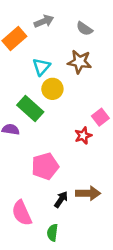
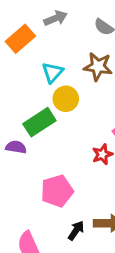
green rectangle: (30, 109) -> (39, 122), turned -75

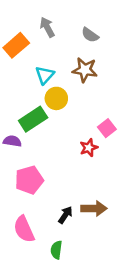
gray arrow: (56, 18) -> (47, 27), turned -96
pink pentagon: (57, 191) -> (29, 180), moved

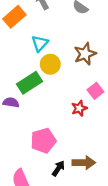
brown star: (85, 70) -> (85, 54), moved, turned -30
pink pentagon: (29, 180) -> (43, 141), moved

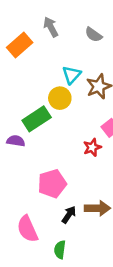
cyan triangle: (40, 43) -> (71, 75), moved

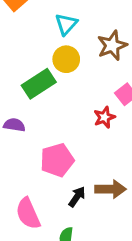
cyan triangle: (71, 75) -> (66, 24), moved
purple semicircle: (16, 141) -> (14, 125), moved

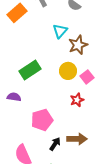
cyan triangle: (66, 24) -> (60, 31), moved
yellow circle: (66, 59) -> (68, 71), moved
red star: (104, 117) -> (77, 100), moved

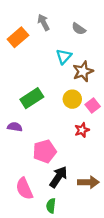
brown arrow: (77, 139) -> (88, 182), moved
black arrow: (55, 144) -> (58, 177), size x1.5

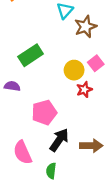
yellow circle: (72, 99) -> (74, 70), moved

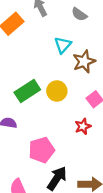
yellow circle: (74, 70) -> (57, 91), moved

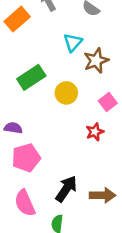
green rectangle: (27, 91) -> (31, 77), moved
pink pentagon: (42, 150) -> (26, 158), moved

